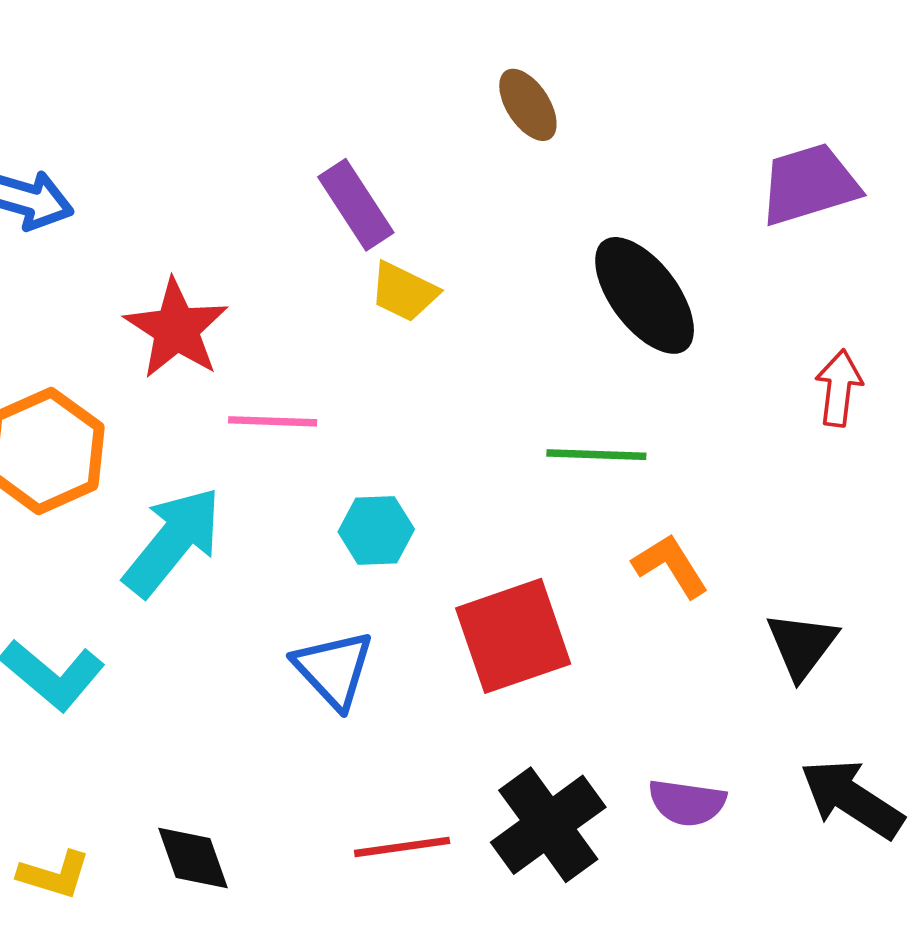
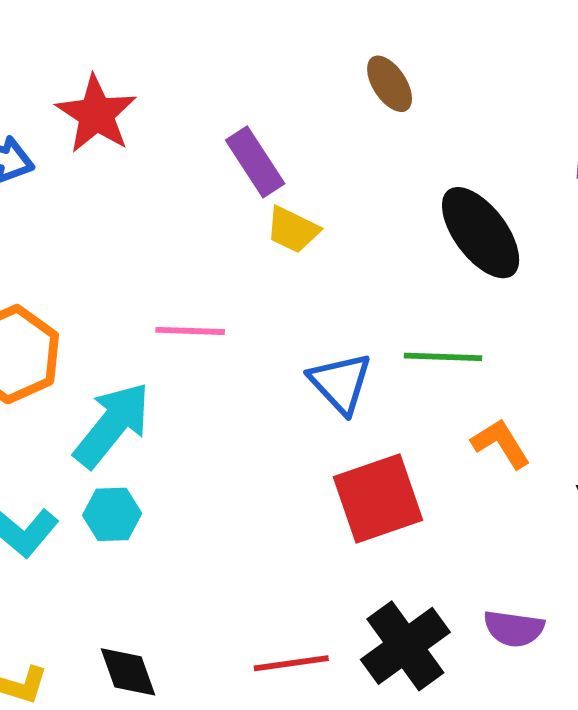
red star: (176, 329) -> (96, 114), moved
cyan hexagon: (376, 530) -> (112, 514), moved
blue triangle: (334, 669) -> (340, 383), moved

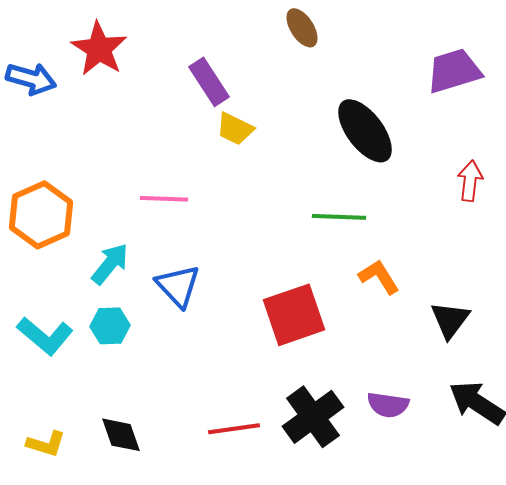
blue triangle: (340, 383) -> (178, 286), moved
cyan arrow: (112, 425) -> (110, 264), size x0.7

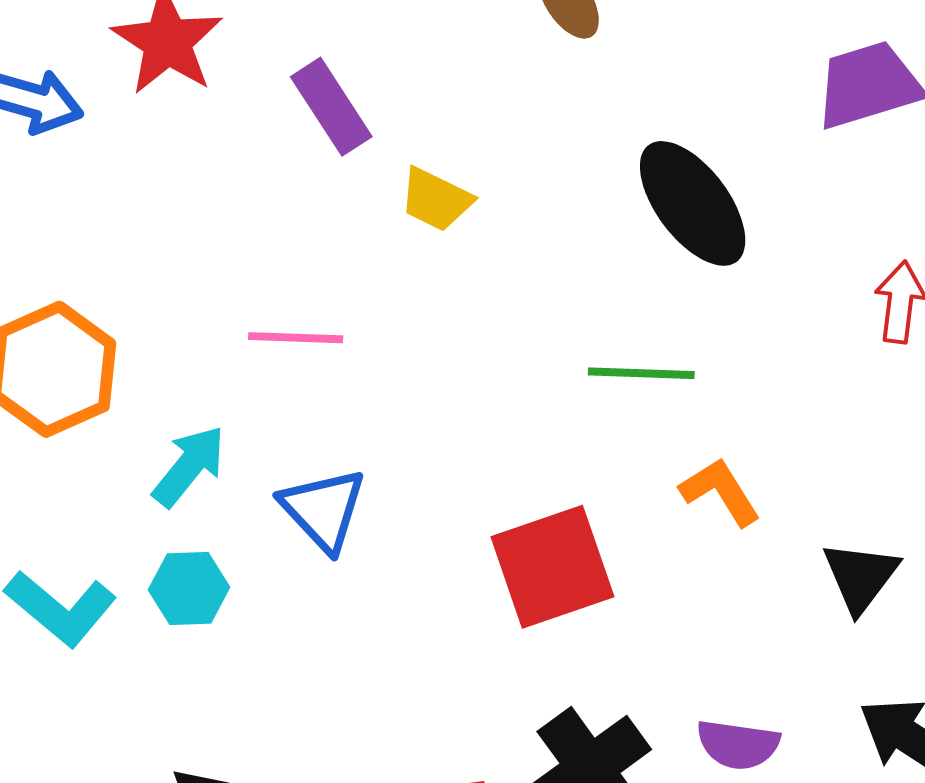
purple rectangle: (209, 82) -> (331, 107), moved

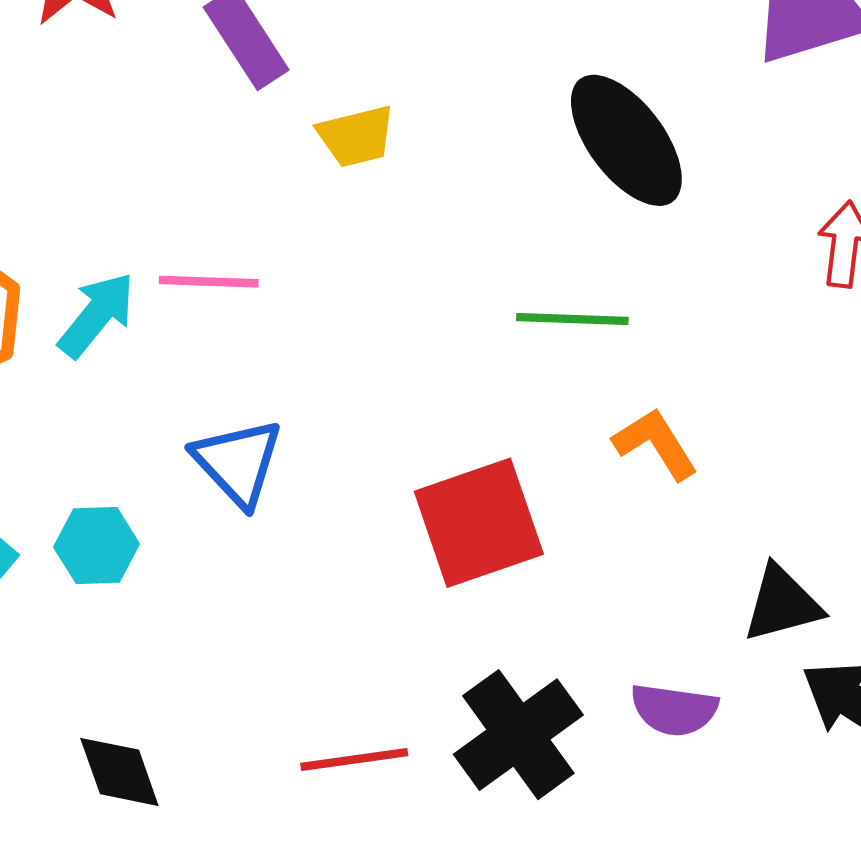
yellow trapezoid: (436, 199) -> (356, 136), turned -40
cyan arrow: (189, 466) -> (97, 315), moved
black triangle: (860, 577) -> (782, 604), moved, turned 38

